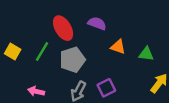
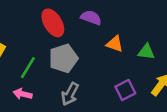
green line: (42, 52) -> (28, 68), moved
purple square: (106, 88) -> (125, 90), moved

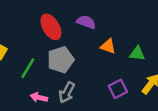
pink arrow: (23, 94) -> (39, 97), moved

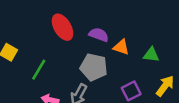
purple semicircle: (86, 22) -> (99, 35), moved
gray pentagon: (61, 60) -> (94, 67), moved, turned 30

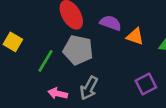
gray pentagon: (94, 67) -> (78, 50), moved

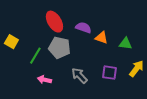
purple square: (146, 84) -> (109, 73), turned 35
gray arrow: (89, 88) -> (79, 76), moved, turned 108

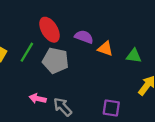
green line: (35, 56) -> (27, 52), moved
purple square: (109, 73) -> (111, 108), moved
gray arrow: (79, 76) -> (63, 107), moved

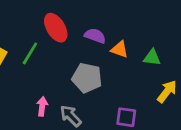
gray pentagon: (55, 61) -> (87, 78), moved
pink arrow: (38, 99) -> (42, 106), turned 84

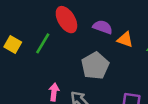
gray pentagon: (87, 78) -> (95, 66), turned 30

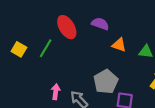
purple semicircle: (103, 27) -> (100, 24), moved
gray pentagon: (95, 66) -> (106, 82), moved

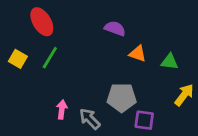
red ellipse: (67, 27) -> (42, 22), moved
gray pentagon: (106, 82) -> (122, 98), turned 30

